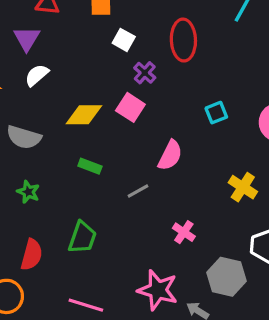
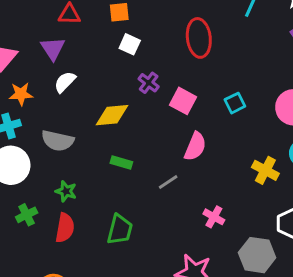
white square: (124, 40) -> (130, 44), moved
purple cross: (145, 73) -> (149, 83), moved
pink square: (130, 107) -> (183, 101), moved
red semicircle: (32, 255) -> (65, 228), moved

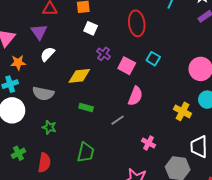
cyan square: (235, 103) -> (153, 59), moved, turned -32
green cross: (27, 215) -> (18, 153), moved
red semicircle: (65, 228) -> (44, 163), moved

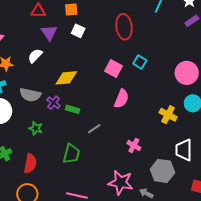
purple triangle: (39, 32) -> (49, 33), moved
purple cross: (104, 54) -> (53, 103), moved
gray line: (118, 120) -> (94, 129), moved

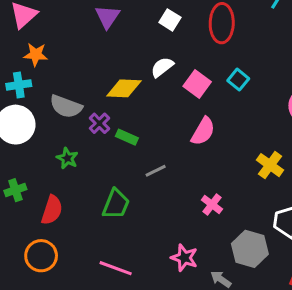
white square: (78, 31) -> (170, 20), moved
white semicircle: (35, 56) -> (162, 67), moved
pink star: (121, 183) -> (184, 258), size x0.7

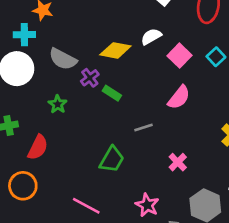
gray line: (156, 171) -> (144, 127), moved
green trapezoid: (116, 204) -> (112, 159), moved

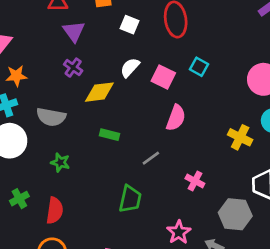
purple cross: (90, 78) -> (73, 68), moved
pink star: (147, 205) -> (179, 232), turned 30

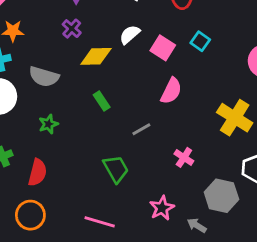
green rectangle: (110, 135) -> (102, 101), turned 36
yellow cross: (240, 137) -> (235, 118), size x1.4
green star: (60, 162) -> (48, 124), turned 30
green trapezoid: (130, 199) -> (116, 169), turned -48

